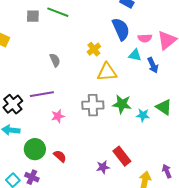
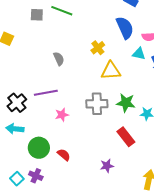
red rectangle: (122, 156) -> (126, 137), moved

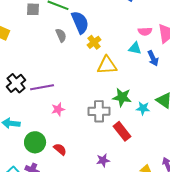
blue semicircle: (125, 28) -> (80, 22), moved
gray semicircle: (59, 59) -> (61, 35), moved
black cross: (17, 103) -> (16, 83), moved
gray cross: (97, 104) -> (99, 111), moved

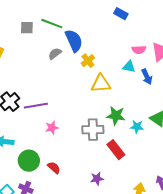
gray semicircle: (61, 35) -> (55, 54), turned -104

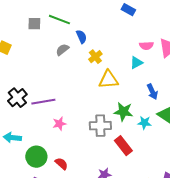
blue semicircle: (74, 41) -> (81, 37), size x0.6
cyan triangle: (129, 67) -> (136, 63), turned -40
blue arrow: (147, 77) -> (152, 92), moved

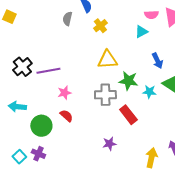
gray semicircle: (62, 50) -> (67, 19), turned -40
yellow triangle: (108, 80) -> (107, 60), moved
red semicircle: (61, 164) -> (66, 116), moved

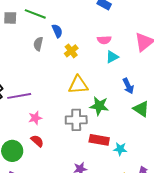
pink semicircle: (151, 15) -> (104, 40), moved
cyan star: (149, 92) -> (120, 149), moved
red rectangle: (128, 115) -> (99, 140), turned -42

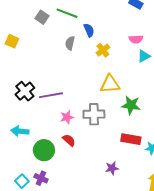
gray square: (10, 18) -> (42, 17), turned 32
gray cross: (76, 120) -> (94, 114), moved

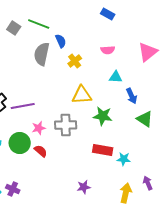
gray semicircle: (70, 43) -> (42, 54), size x1.6
cyan triangle: (144, 56) -> (116, 77), moved, turned 32
green circle: (44, 150) -> (20, 143), moved
purple star: (112, 168) -> (84, 187), moved

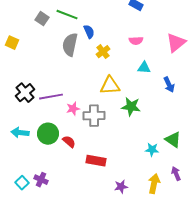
blue arrow: (132, 96) -> (169, 85), moved
green triangle: (145, 119) -> (173, 140), moved
pink star: (39, 128) -> (73, 109), moved
red rectangle: (103, 150) -> (96, 161), moved
purple star: (84, 187) -> (121, 187), moved

